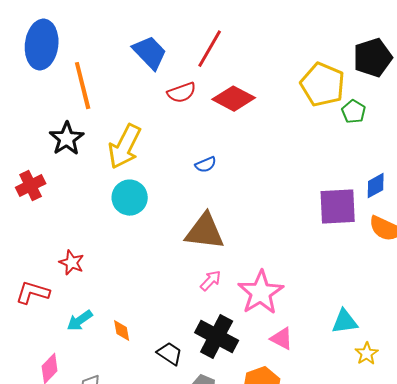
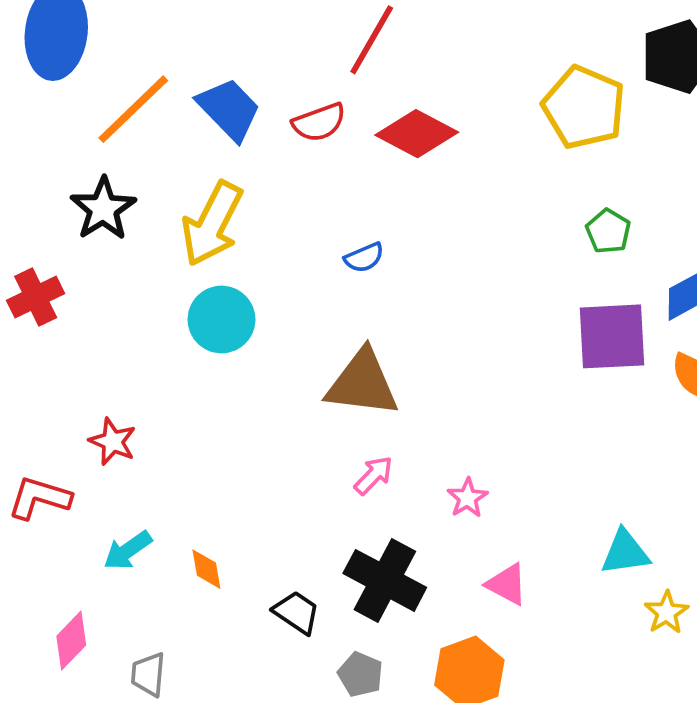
blue trapezoid: (150, 53) -> (229, 109), moved
orange line: (83, 86) -> (133, 109), turned 60
green pentagon: (354, 112) -> (608, 231), moved
pink star: (261, 293) -> (467, 498), size x0.5

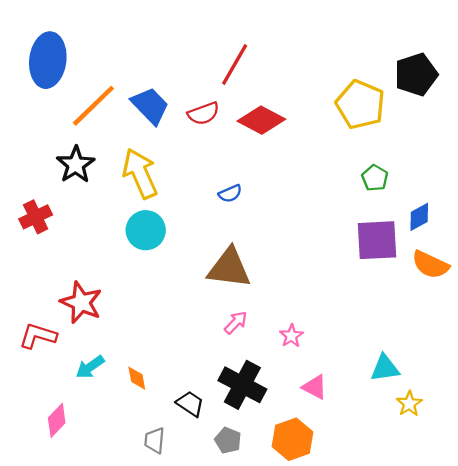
yellow arrow: (212, 224) -> (140, 173), turned 129
red star: (113, 442) -> (81, 302), size x1.5
gray trapezoid: (148, 674) -> (155, 440), moved

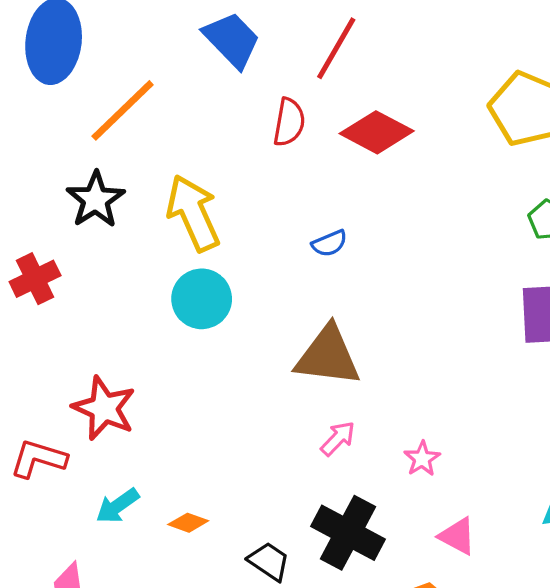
blue trapezoid: (150, 106) -> (232, 40), moved
red semicircle: (204, 113) -> (289, 122), turned -60
orange diamond: (137, 378) -> (188, 523), turned -60

